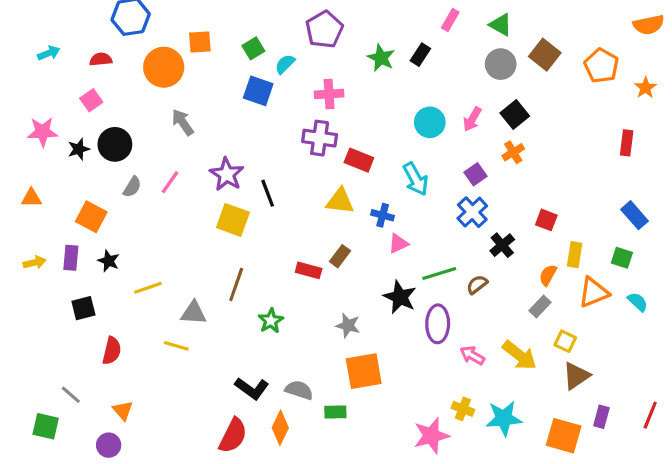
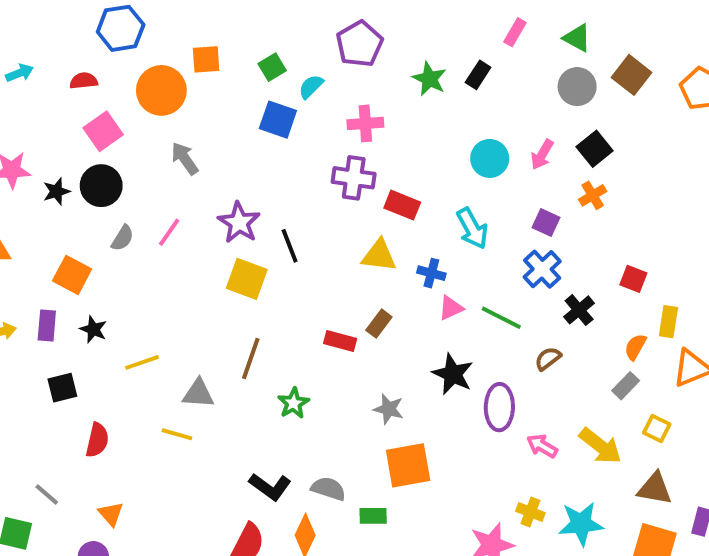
pink square: (91, 100) -> (103, 131), moved, size x1.4
purple square: (475, 174) -> (546, 223), turned -30
green line: (439, 273) -> (501, 318), moved, turned 44
brown triangle: (576, 376) -> (655, 489), moved, turned 44

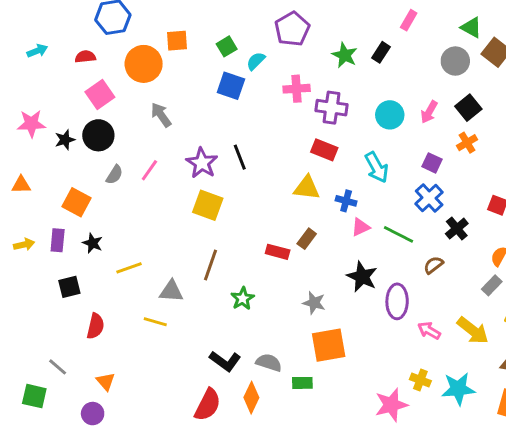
green triangle: (577, 38) -> (471, 27), moved
purple cross: (354, 178) -> (331, 108), moved
black line: (290, 246) -> (240, 157), moved

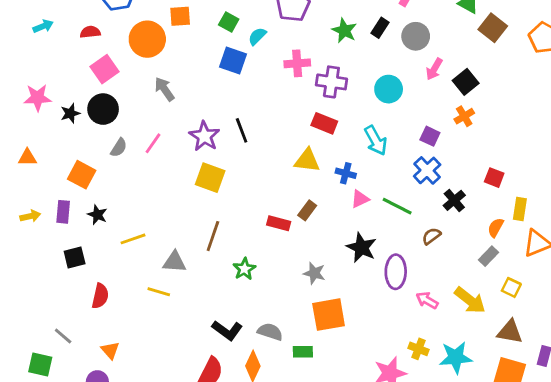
green square: (227, 46) -> (229, 22), turned -30
gray circle: (455, 61) -> (416, 36), moved
pink arrow: (429, 112) -> (434, 69), moved

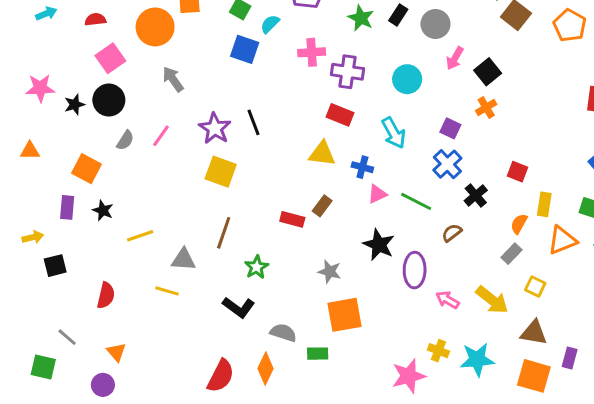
yellow arrow: (30, 216) -> (33, 237), moved
black square: (75, 258) -> (55, 266), moved
black L-shape: (227, 330) -> (239, 307), moved

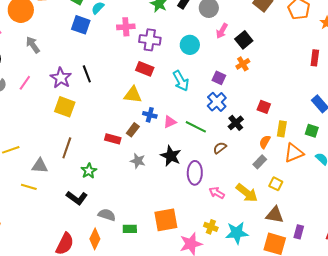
blue cross: (362, 167) -> (150, 115), moved
gray star: (330, 272) -> (138, 161), moved
orange square: (344, 315) -> (166, 220), moved

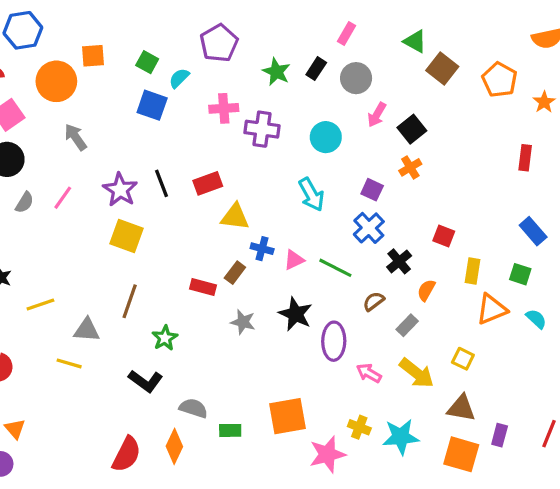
red rectangle: (145, 69) -> (208, 183), moved, turned -42
orange semicircle: (265, 142) -> (426, 290), moved
gray rectangle: (260, 162) -> (407, 325), moved

